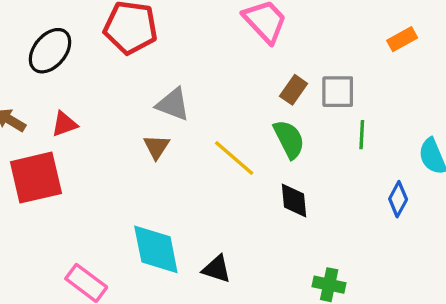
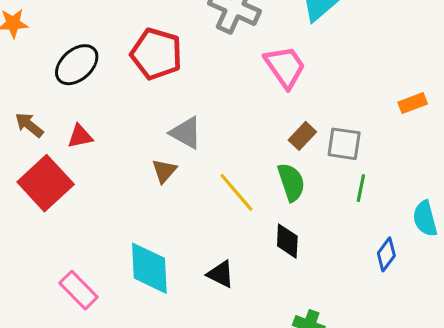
red square: (36, 178) -> (46, 183), turned -38
black triangle: (217, 269) -> (221, 274), moved

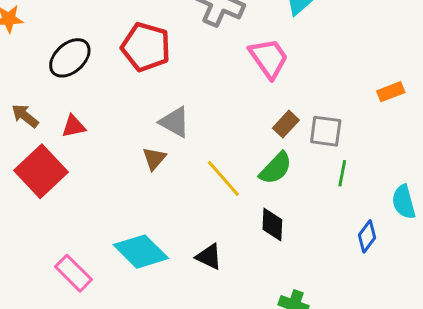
green semicircle: (291, 182) -> (276, 168), turned 63
cyan diamond: (149, 268) -> (141, 252), turned -42

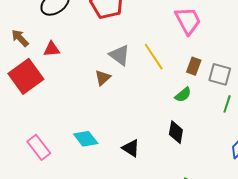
brown rectangle: (286, 124) -> (194, 66), turned -30
green semicircle: (276, 168) -> (183, 95), size x0.7
yellow line: (223, 178) -> (154, 57), moved
cyan diamond: (141, 252) -> (86, 139), size x0.7

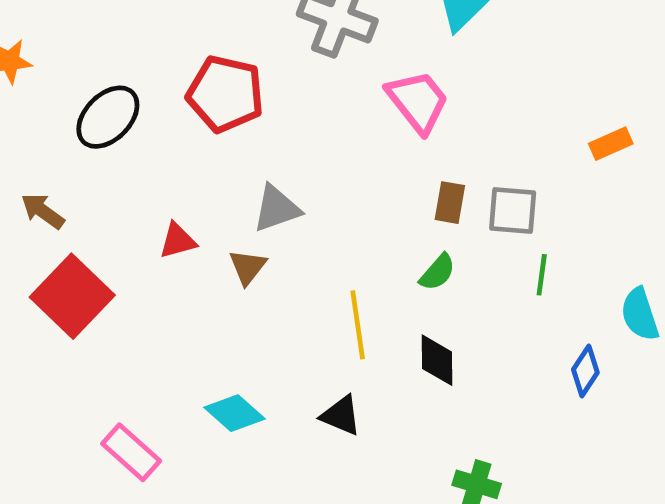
red triangle: (52, 49) -> (178, 241), moved
gray triangle: (120, 55) -> (276, 209), turned -45
yellow line: (154, 57) -> (358, 325), moved, turned 36

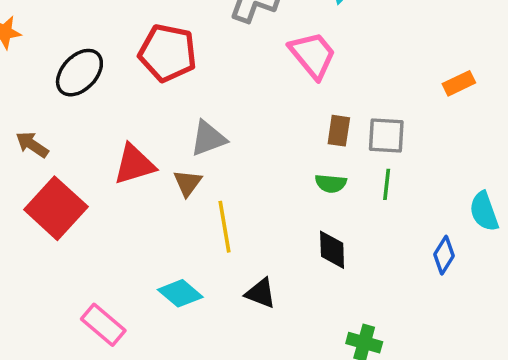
red triangle: (178, 241) -> (134, 164), size x1.5
green semicircle: (438, 272) -> (331, 183), turned 56
green line: (542, 275) -> (387, 184), moved
yellow line: (358, 325) -> (224, 227), moved

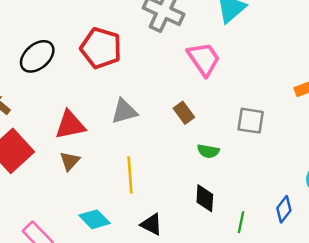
brown rectangle: (339, 131) -> (184, 113), moved, turned -50
brown triangle: (188, 183) -> (70, 161), moved
green line: (387, 184) -> (241, 222), moved

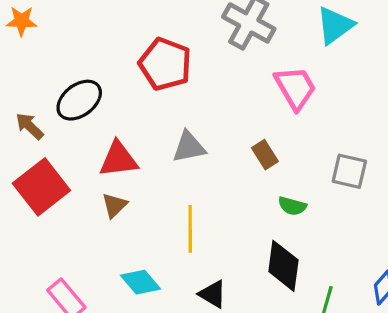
black ellipse: (37, 56) -> (79, 100), moved
black diamond: (205, 198) -> (283, 266), size x1.4

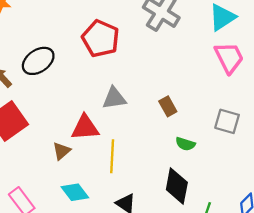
pink trapezoid: (295, 88) -> (229, 58), moved
red triangle: (118, 159) -> (85, 128), moved
brown triangle: (115, 205) -> (61, 151), moved

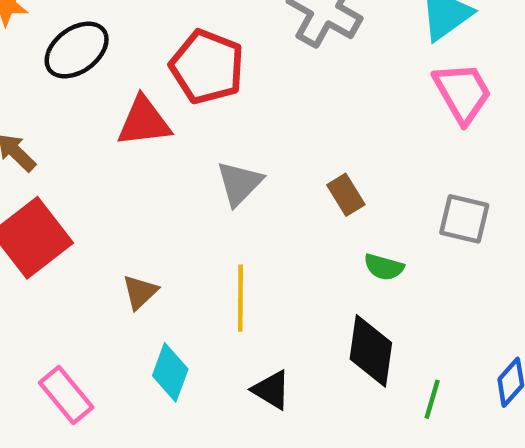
black ellipse: (38, 61) -> (77, 50), moved
gray triangle: (114, 98) -> (239, 183), turned -35
red triangle: (85, 128) -> (144, 122), moved
cyan diamond: (75, 192) -> (170, 372), turned 60

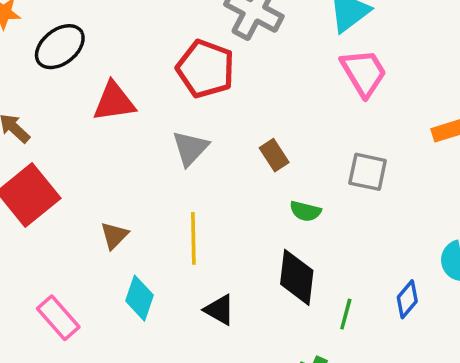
red pentagon: (207, 67) -> (206, 69), moved

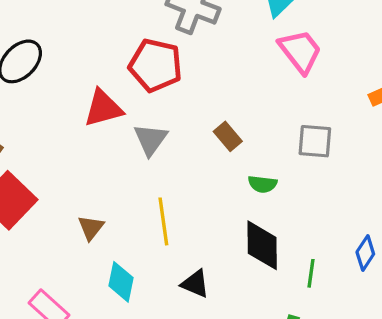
red triangle: (114, 102) -> (103, 108), moved

